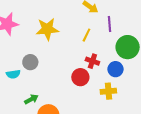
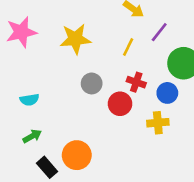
purple line: (109, 24) -> (159, 32), turned 42
gray circle: (30, 62) -> (92, 83), moved
green arrow: (31, 99) -> (32, 136), moved

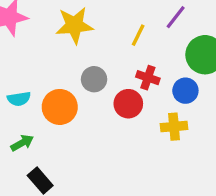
orange circle: (77, 155) -> (60, 107), moved

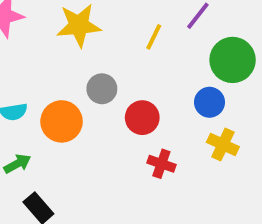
red cross: (148, 78) -> (161, 164), moved
yellow cross: (174, 127) -> (223, 144), moved, turned 30

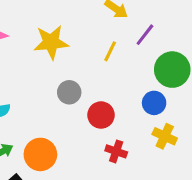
orange circle: (62, 121) -> (40, 154), moved

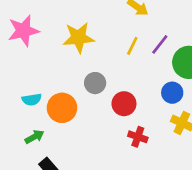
purple line: (145, 35) -> (160, 44), moved
orange circle: (40, 154) -> (62, 108), moved

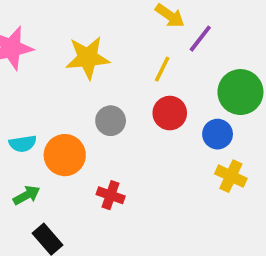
purple line: (160, 44) -> (200, 39), moved
red circle: (124, 104) -> (170, 113), moved
red cross: (138, 137) -> (111, 195), moved

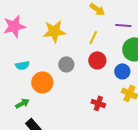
purple line: (200, 39) -> (123, 25), moved, turned 56
cyan semicircle: (23, 144) -> (22, 65), moved
red cross: (111, 195) -> (98, 103), moved

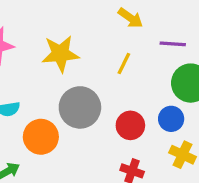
red circle: (97, 60) -> (130, 125), moved
gray circle: (66, 64) -> (80, 107), size x1.6

